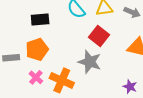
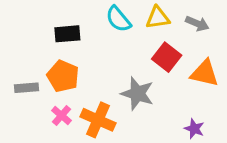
red square: (99, 36) -> (167, 57), moved
orange pentagon: (37, 49) -> (63, 76), turned -30

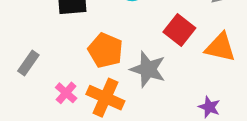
orange pentagon: (63, 76) -> (105, 50), moved
gray rectangle: (26, 88) -> (28, 63), turned -50

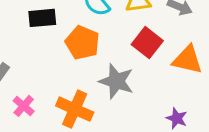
orange pentagon: (105, 50) -> (82, 43), moved
pink cross: (66, 93) -> (24, 106), moved

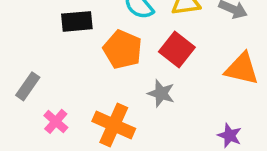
red square: (147, 43) -> (177, 50), moved
gray star: (116, 81) -> (161, 93), size x0.7

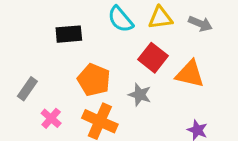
orange pentagon: (122, 50) -> (94, 80), moved
orange triangle: (242, 69) -> (190, 74), moved

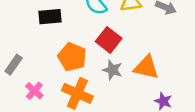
red square: (153, 58) -> (109, 40), moved
orange triangle: (190, 74) -> (146, 67), moved

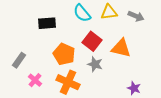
orange triangle: (146, 67) -> (121, 48), moved

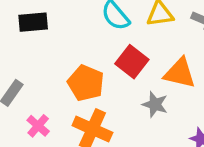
black rectangle: (47, 23) -> (33, 22), moved
gray star: (95, 64) -> (155, 104), moved

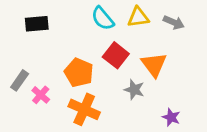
orange triangle: (180, 73) -> (154, 65), turned 40
pink cross: (38, 126) -> (41, 95), moved

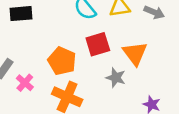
red square: (116, 55) -> (98, 44), turned 35

